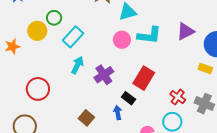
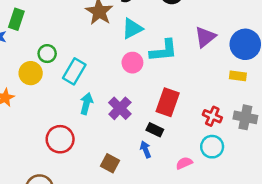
red circle: (38, 89) -> (60, 139), moved

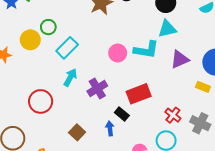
cyan triangle: (132, 29) -> (167, 29), moved
purple triangle: (205, 37) -> (180, 59), moved
red rectangle: (168, 102) -> (139, 94), turned 35

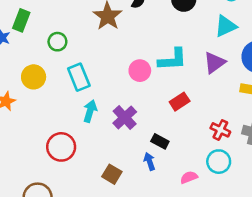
green circle: (48, 27) -> (57, 42), moved
cyan triangle: (167, 29) -> (226, 26), moved
cyan rectangle: (67, 48) -> (79, 77), turned -55
red rectangle: (139, 94) -> (180, 102), moved, size x0.7

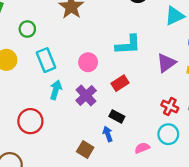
purple triangle: (214, 63) -> (166, 63), moved
pink circle: (140, 71) -> (88, 62), moved
red rectangle: (180, 102) -> (120, 83), moved
brown square: (112, 174) -> (85, 150), moved

